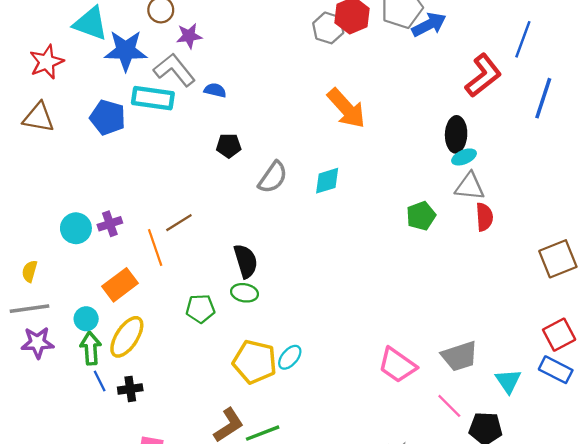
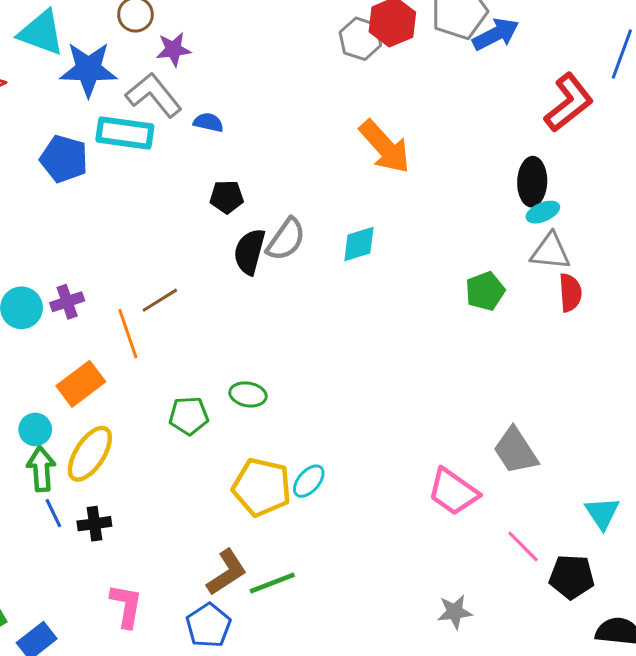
black semicircle: (246, 261) -> (249, 252), moved, turned -148
gray trapezoid: (459, 356) -> (515, 451), moved, turned 75

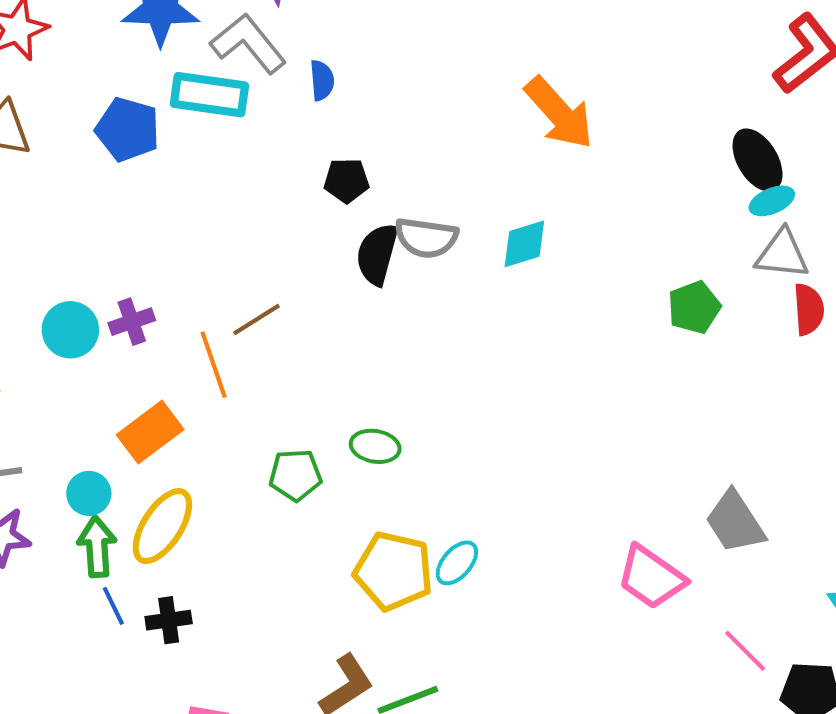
blue semicircle: (208, 122) -> (322, 80), turned 72
black ellipse: (532, 182) -> (758, 160), turned -33
gray semicircle: (286, 239) -> (426, 238), turned 63

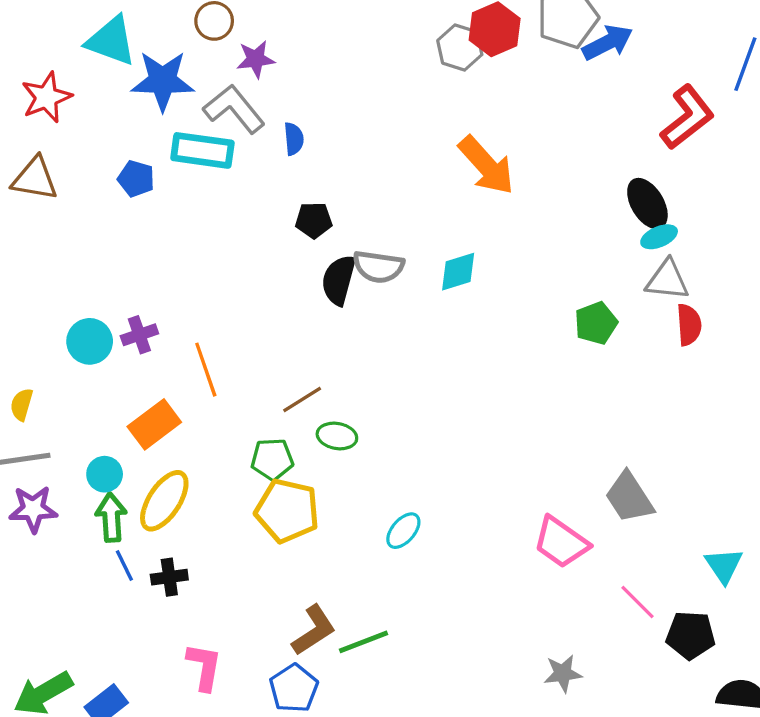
blue pentagon: (128, 129) -> (136, 179), size x0.7
brown line: (256, 320) -> (302, 399), moved
yellow pentagon: (394, 571) -> (287, 511), moved

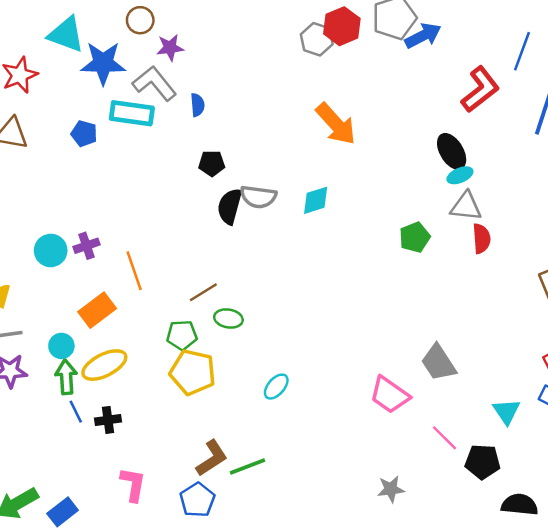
yellow ellipse: (164, 501) -> (104, 365), turned 30

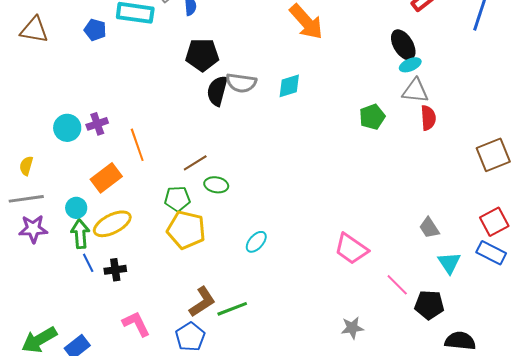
black pentagon: (212, 163) -> (202, 55), size x1.5
gray trapezoid: (438, 363) -> (429, 228), moved, size x0.7
pink L-shape: (133, 484) -> (136, 324), turned -36

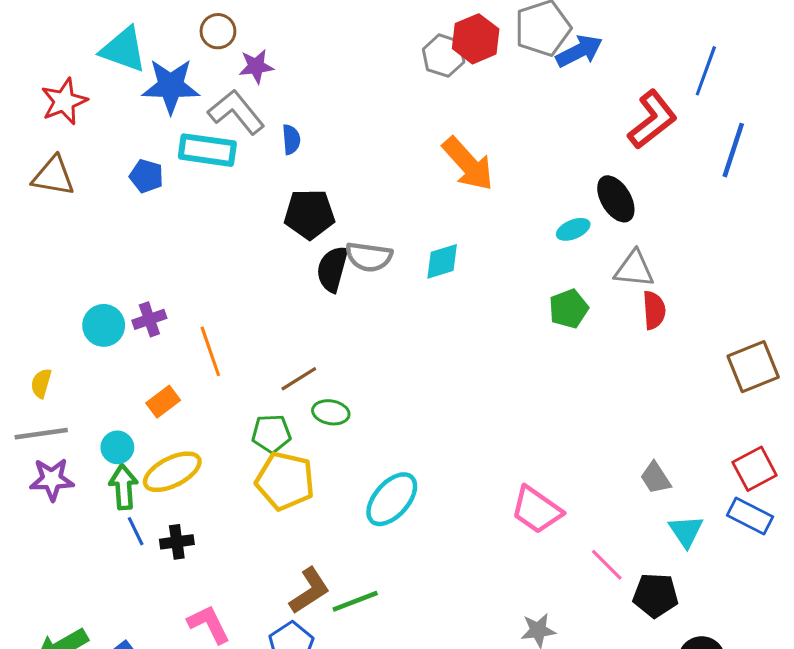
cyan ellipse: (410, 65) -> (573, 229), moved
orange rectangle: (106, 178) -> (163, 402), size x0.7
cyan ellipse: (256, 242) -> (392, 499), size x1.6

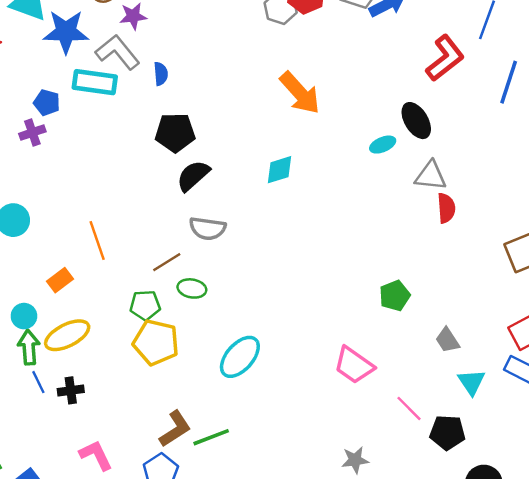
gray semicircle: (369, 257) -> (208, 228), moved
black semicircle: (332, 269) -> (193, 176), turned 33
green pentagon: (569, 309) -> (395, 296), moved
purple cross: (149, 319) -> (32, 133), moved

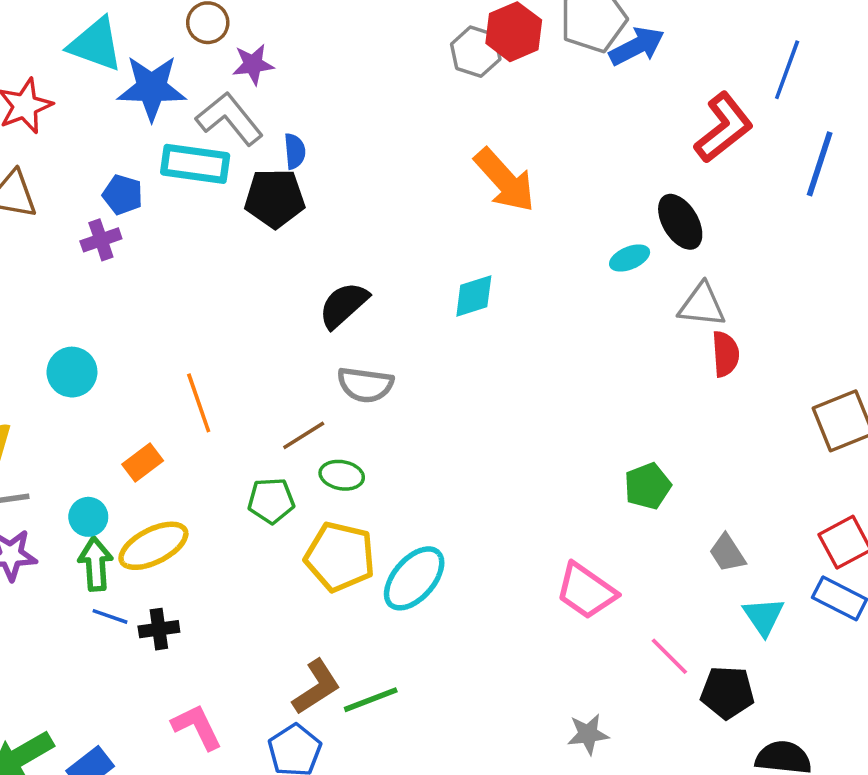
black pentagon: (175, 133) -> (275, 198), moved
yellow pentagon: (156, 342) -> (340, 557), moved
blue line: (38, 382) -> (110, 616), turned -45

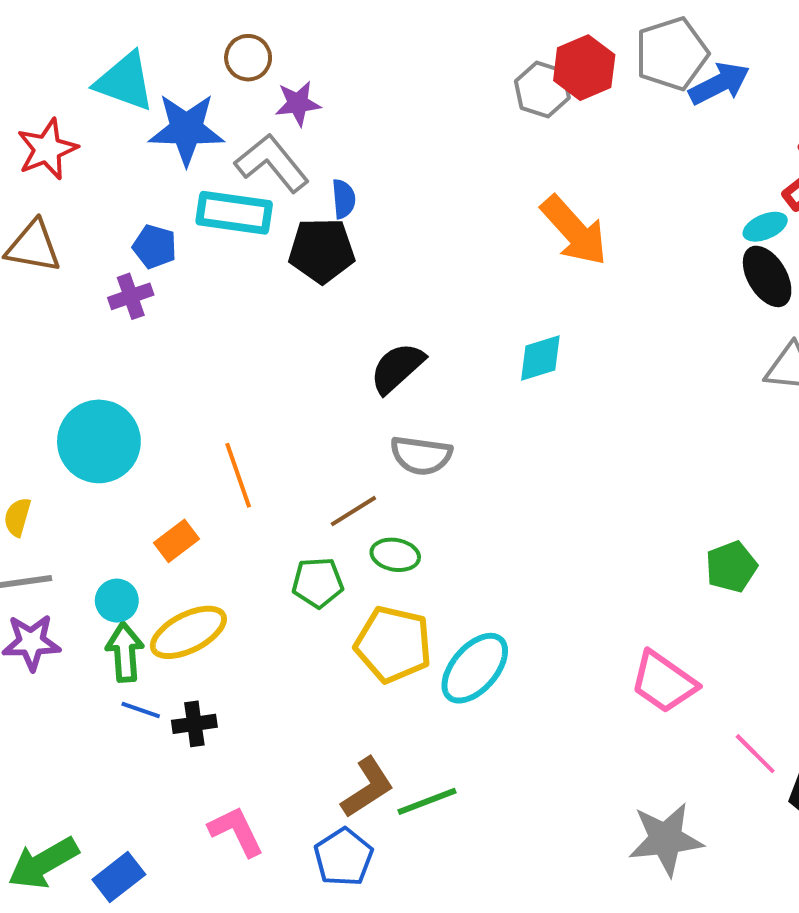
cyan ellipse: (630, 258) -> (765, 227), moved
cyan circle: (72, 372) -> (99, 441), size x1.5
gray star: (588, 734) -> (666, 839), size x1.6

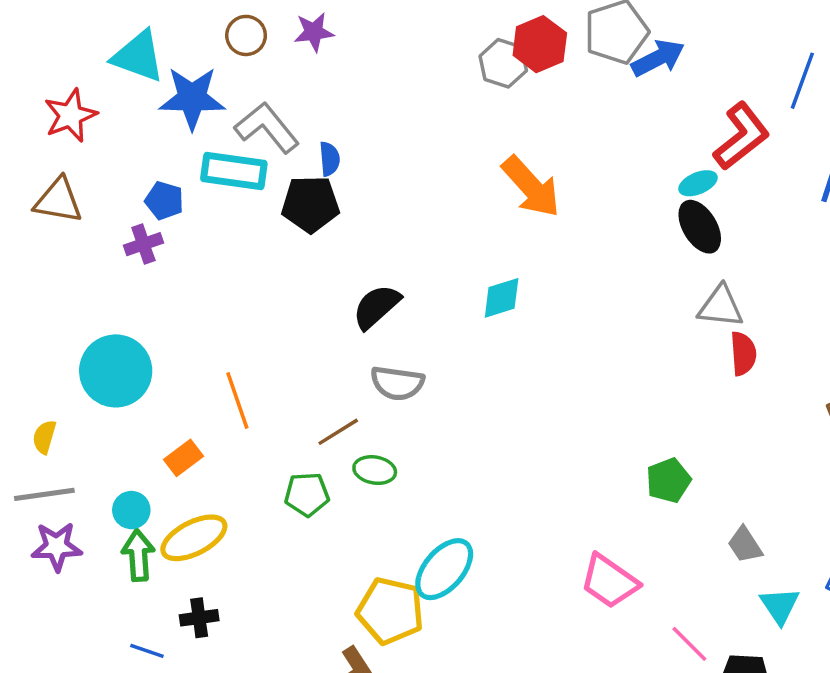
purple star: (298, 103) -> (314, 32), moved
yellow pentagon: (393, 644) -> (390, 611), moved
blue line: (141, 710) -> (147, 651), moved

